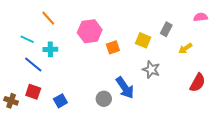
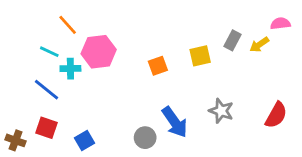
pink hexagon: (90, 31) -> (99, 52), moved
cyan line: (27, 39) -> (49, 52), moved
yellow square: (143, 40) -> (200, 56), turned -35
yellow arrow: (185, 48) -> (259, 45), moved
gray star: (151, 70) -> (221, 111), moved

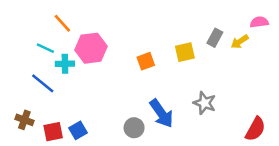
red semicircle: (276, 115) -> (255, 129), moved
red square: (46, 128) -> (53, 132), moved, turned -30
brown cross: (15, 140) -> (24, 120), moved

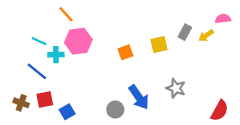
orange line: (62, 23) -> (66, 14), moved
red square: (53, 132) -> (45, 99), moved

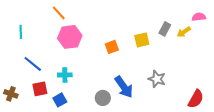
cyan line: (39, 41) -> (21, 32), moved, turned 64
cyan cross: (56, 55) -> (65, 75), moved
brown cross: (21, 103) -> (11, 94), moved

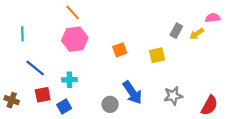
orange line: (59, 13) -> (73, 12), moved
yellow square: (142, 40) -> (157, 55), moved
gray star: (157, 79) -> (173, 96), moved, turned -30

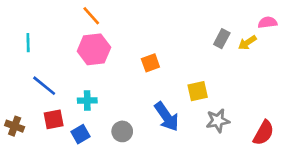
yellow square: (157, 55) -> (198, 91), moved
gray circle: (110, 104) -> (122, 131), moved

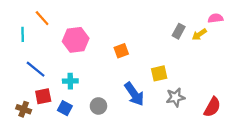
orange line: (91, 16) -> (42, 18), moved
brown cross: (15, 126) -> (24, 109), moved
blue square: (81, 134) -> (65, 108), turned -32

